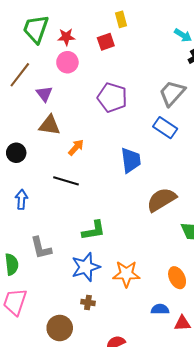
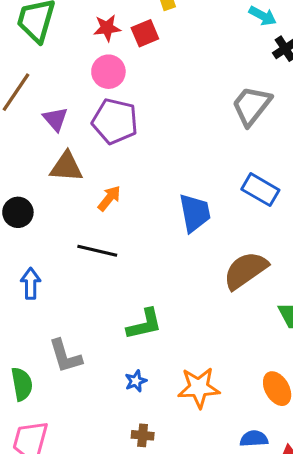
red star: (66, 37) -> (107, 28), moved
pink circle: (67, 62) -> (108, 72), moved
purple pentagon: (112, 97) -> (115, 121), moved
blue rectangle: (165, 128) -> (260, 190), moved
blue star: (86, 267) -> (136, 381), size x0.5

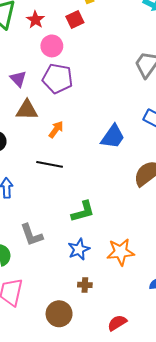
red star: (107, 28) -> (35, 20), moved, turned -30
blue trapezoid: (195, 213) -> (113, 137), turned 48
blue star: (136, 381) -> (79, 249), size x1.5

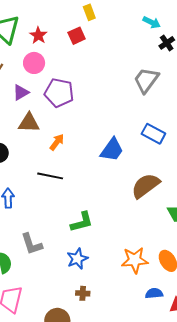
pink circle: (52, 46) -> (34, 63), moved
purple triangle: (18, 79) -> (21, 92), turned 42
orange star: (121, 252) -> (135, 260), moved

